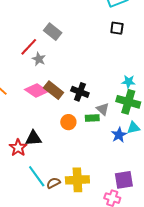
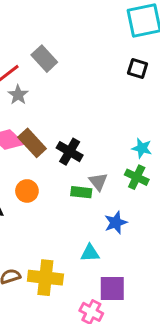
green cross: (128, 102) -> (137, 177), size x0.7
orange circle: (68, 122) -> (27, 191), moved
cyan triangle: (133, 128) -> (90, 253), moved

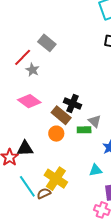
brown rectangle: (32, 143) -> (61, 115), moved
orange circle: (27, 191) -> (56, 134), moved
yellow cross: (45, 278) -> (56, 179), moved, turned 35

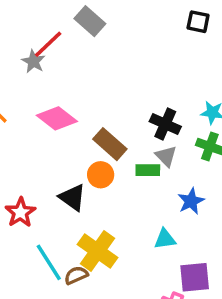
gray star: (32, 70) -> (33, 61), moved
black cross: (73, 104) -> (165, 124), moved
black triangle: (25, 148) -> (72, 197), moved, turned 36

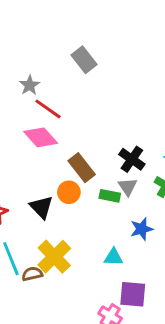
red line: (48, 44) -> (48, 109), moved, turned 68

